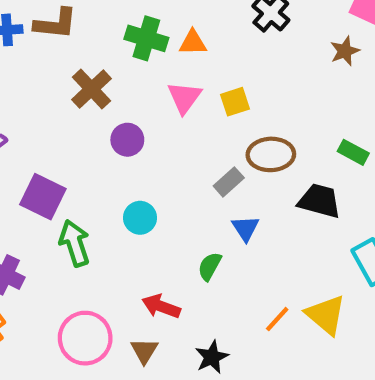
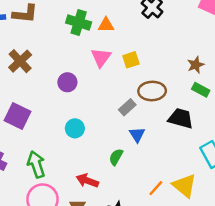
brown star: (345, 51) -> (196, 65), moved
brown cross: (91, 89) -> (20, 61), moved
green arrow: (75, 243) -> (36, 164), moved

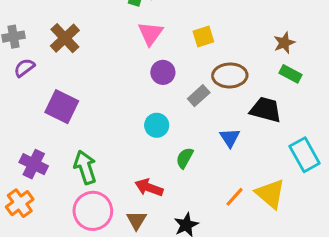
pink triangle: (101, 57) -> (150, 33), moved
purple circle: (67, 82) -> (163, 72), moved
cyan circle: (75, 128) -> (157, 125), moved
blue triangle: (137, 135) -> (230, 138), moved

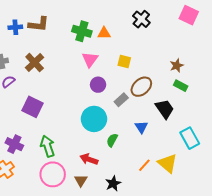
yellow square: (203, 37) -> (124, 61), turned 32
brown ellipse: (230, 75) -> (141, 87), turned -40
black trapezoid: (266, 110) -> (165, 109), turned 40
cyan circle: (157, 125) -> (94, 119), size x1.6

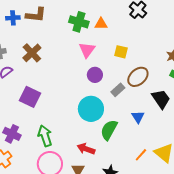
green semicircle: (112, 140) -> (109, 130), size x1.5

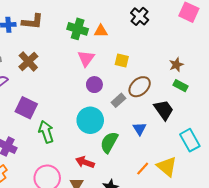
green arrow: (45, 136) -> (46, 132), moved

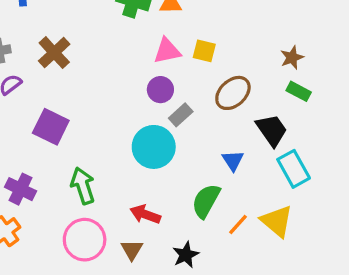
pink triangle: (86, 58) -> (167, 51), moved, turned 42
gray rectangle: (119, 100) -> (181, 115), moved
green arrow: (46, 132) -> (83, 186), moved
cyan rectangle: (190, 140) -> (294, 169), moved
green semicircle: (109, 142) -> (206, 201), moved

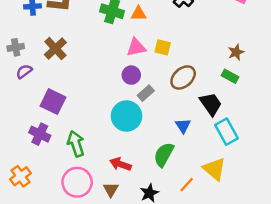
brown star: (292, 58) -> (236, 52), moved
purple cross: (20, 189) -> (40, 134), moved
orange line: (238, 224) -> (187, 185), moved

